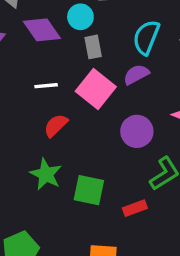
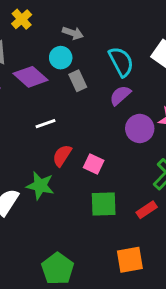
cyan semicircle: (146, 37) -> (121, 62), turned 144
pink square: (96, 89) -> (94, 164), moved, size x0.6
purple circle: (137, 131) -> (140, 128), moved
green star: (46, 174) -> (40, 186), moved

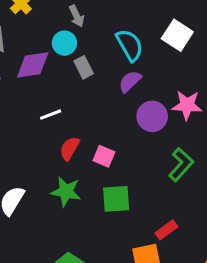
gray arrow: (73, 33) -> (77, 16), turned 48
purple diamond: (30, 77) -> (33, 65), turned -48
green star: (40, 186) -> (66, 192), moved
red rectangle: (147, 210) -> (166, 230), moved

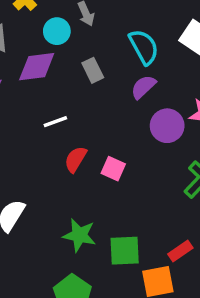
cyan circle: (64, 43) -> (57, 31), moved
green star: (66, 192) -> (79, 235), moved
green square: (116, 199) -> (125, 251), moved

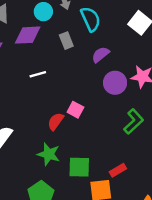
cyan semicircle: (144, 47) -> (91, 19), moved
red semicircle: (76, 159) -> (56, 121), moved

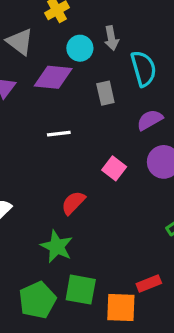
pink square: (75, 110) -> (114, 168), moved
green square: (79, 167) -> (81, 290), moved

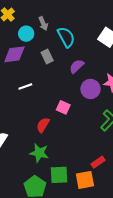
pink square: (114, 168) -> (63, 107), moved

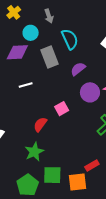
gray arrow: (43, 23) -> (49, 16), moved
gray rectangle: (47, 57) -> (50, 57), size x1.5
pink square: (63, 107) -> (62, 109), turned 32
green star: (39, 153) -> (34, 152), turned 30

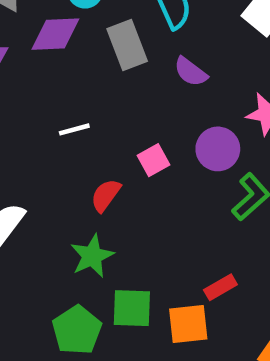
purple semicircle: (78, 69) -> (191, 72), turned -105
white line: (26, 85) -> (74, 129), moved
purple circle: (90, 92) -> (218, 149), moved

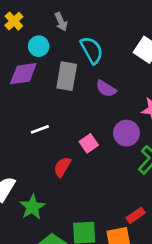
gray rectangle: (127, 45) -> (67, 76), turned 36
green star: (92, 256) -> (32, 207), moved

